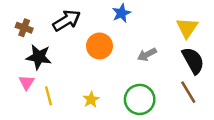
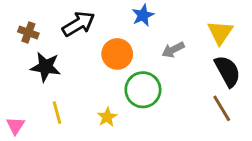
gray arrow: (147, 54) -> (173, 50), moved
pink triangle: (27, 82) -> (16, 126), moved
green circle: (140, 99) -> (143, 90), moved

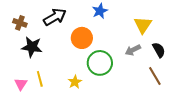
yellow triangle: (220, 33) -> (143, 25), moved
gray arrow: (173, 50) -> (133, 50), moved
black semicircle: (227, 71) -> (159, 50), size x0.7
pink triangle: (16, 126) -> (21, 84), moved

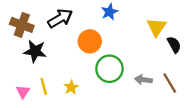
brown cross: (20, 23) -> (22, 25), size x1.5
gray arrow: (133, 50) -> (143, 80), moved, turned 35
black semicircle: (159, 50) -> (174, 45), moved
yellow star: (75, 82) -> (71, 87), moved

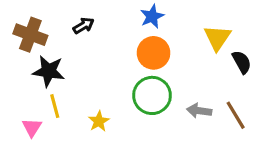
black arrow: (60, 18) -> (84, 26), size x0.6
orange circle: (90, 41) -> (154, 53), moved
yellow line: (44, 86) -> (55, 106), moved

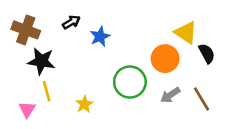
blue star: (152, 16) -> (100, 36), moved
yellow triangle: (217, 38) -> (186, 33), turned -30
orange circle: (154, 53) -> (165, 59), moved
gray arrow: (199, 111) -> (170, 95), turned -42

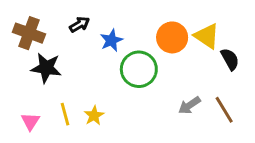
orange circle: (165, 59) -> (172, 37), moved
green circle: (130, 82) -> (139, 69), moved
yellow line: (47, 91) -> (65, 114), moved

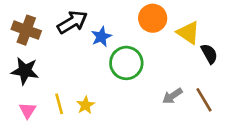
black arrow: (80, 24) -> (72, 22), size x1.6
orange circle: (172, 37) -> (153, 18), moved
black star: (46, 68) -> (25, 71), moved

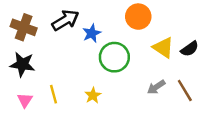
yellow triangle: (188, 33) -> (163, 48), moved
black semicircle: (209, 54) -> (190, 49), turned 84
yellow star: (86, 105) -> (93, 95), moved

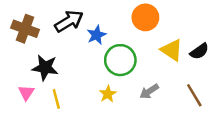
black star: (22, 64) -> (45, 68), moved
gray arrow: (156, 87) -> (149, 91), moved
yellow star: (93, 95) -> (108, 94), moved
pink triangle: (25, 100) -> (26, 93), moved

